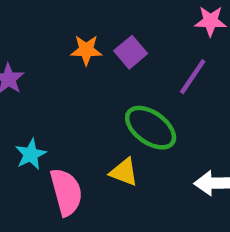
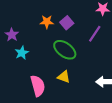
green ellipse: (151, 128) -> (65, 50), moved
cyan star: (31, 154) -> (22, 53), moved

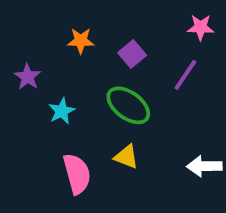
orange star: (47, 22) -> (81, 41), moved
cyan star: (22, 53) -> (62, 111), moved

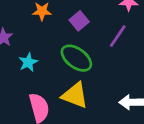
yellow triangle: (126, 157) -> (75, 95), size x1.5

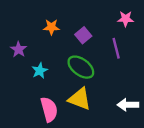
purple line: (118, 36) -> (116, 48), turned -48

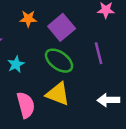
purple square: (83, 35) -> (62, 27), size x1.5
purple line: (116, 48) -> (99, 53), moved

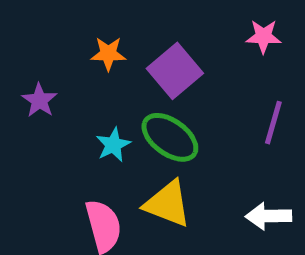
purple line: (99, 53) -> (273, 123), moved, turned 30
cyan star: (16, 64) -> (113, 145), moved

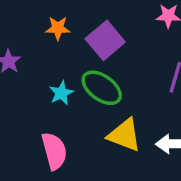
yellow triangle: (167, 204) -> (124, 135), moved

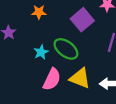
purple square: (105, 40) -> (82, 20), moved
pink semicircle: (54, 151) -> (52, 79), moved, turned 40

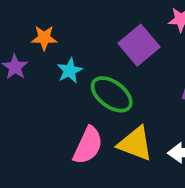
orange star: (39, 12) -> (44, 38), moved
cyan star: (41, 52) -> (70, 71), moved

